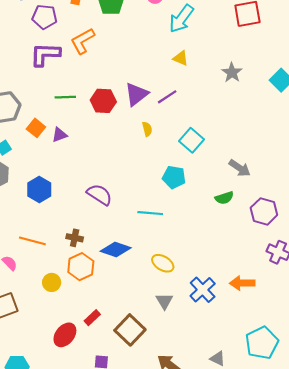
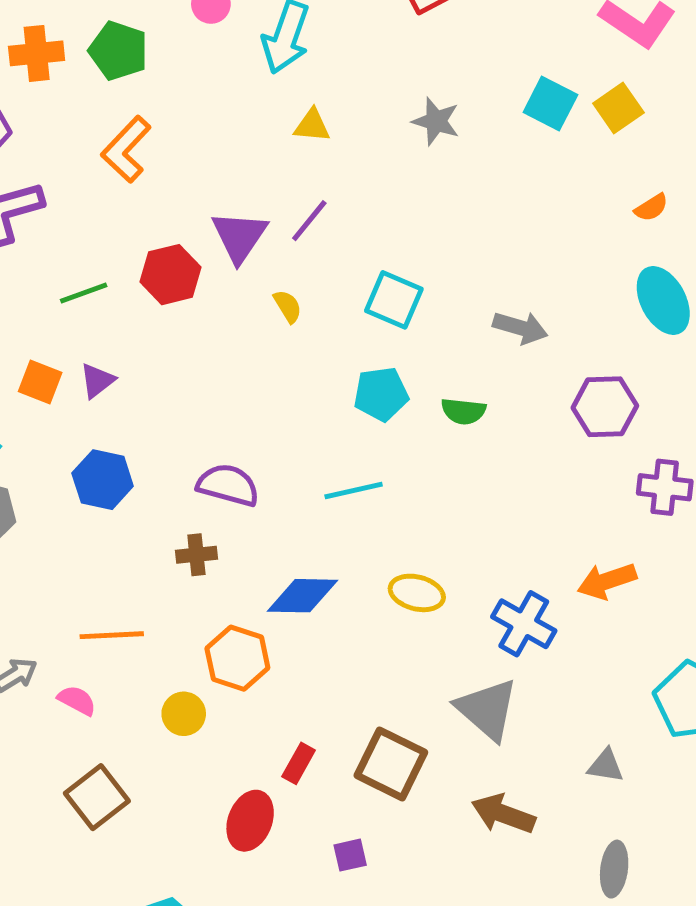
orange L-shape: (83, 41) -> (126, 149), moved
blue hexagon: (39, 189) -> (103, 480), moved
green semicircle: (224, 198) -> (463, 411), moved, turned 42
brown cross: (75, 238) -> (196, 555), moved
gray triangle: (164, 301) -> (487, 709), moved, size x1.6

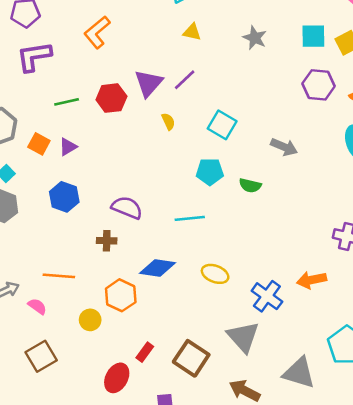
cyan square: (550, 104) -> (313, 36), turned -35
purple hexagon: (605, 407) -> (319, 85), moved
gray triangle: (606, 766) -> (299, 373), size x1.8

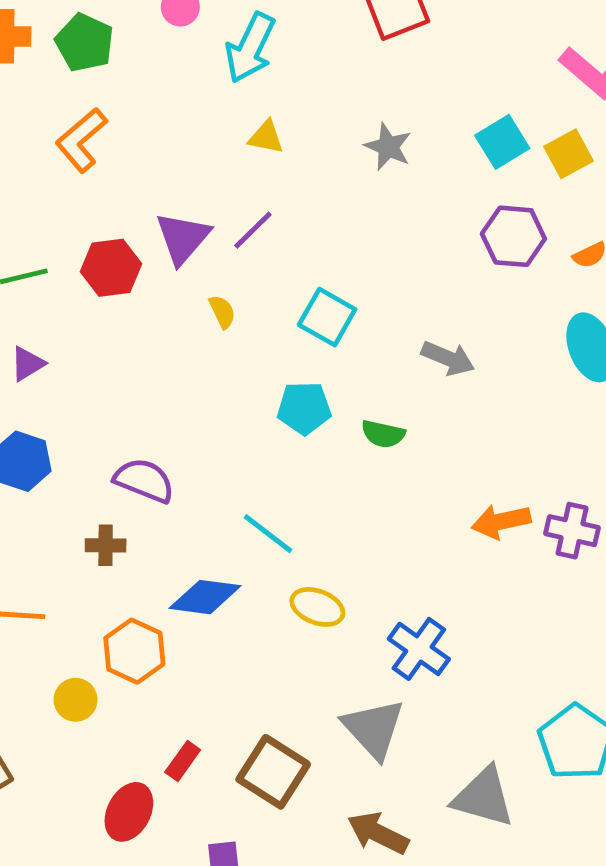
cyan square: (313, 36) -> (502, 142), turned -30
cyan line: (190, 218) -> (268, 534), moved, turned 44
orange arrow: (311, 280) -> (501, 521), moved

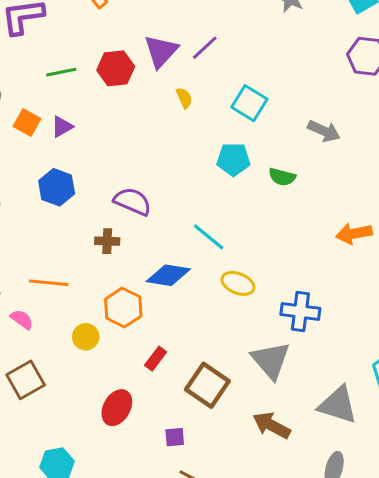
blue cross: (419, 649) -> (300, 311), turned -30
red rectangle: (183, 761) -> (156, 359), moved

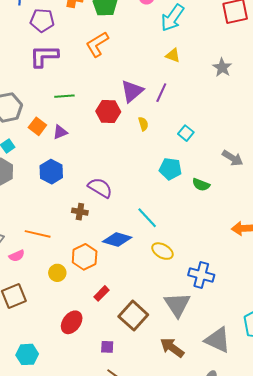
purple line: (205, 48) -> (161, 93), turned -30
red hexagon: (116, 68) -> (108, 112), moved
cyan square: (249, 103) -> (186, 133), size x0.7
pink semicircle: (22, 319) -> (17, 256), turned 112

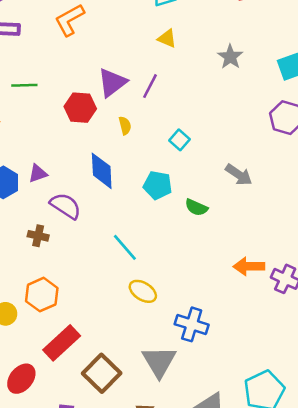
purple triangle: (60, 132) -> (38, 174), moved
blue diamond: (117, 239) -> (102, 171), moved, turned 68
red rectangle: (102, 293) -> (62, 343), size x1.8

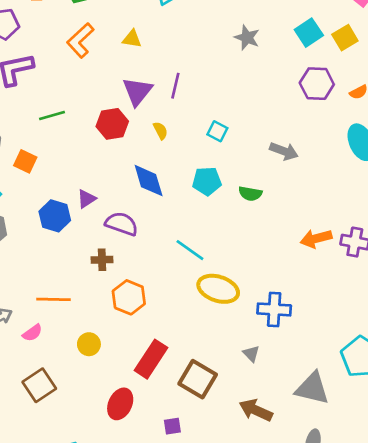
yellow triangle: (167, 39) -> (132, 39), moved
yellow ellipse: (143, 291) -> (218, 289), size x1.4
orange hexagon: (42, 295) -> (129, 297), moved
gray triangle: (159, 362) -> (251, 354), size x0.5

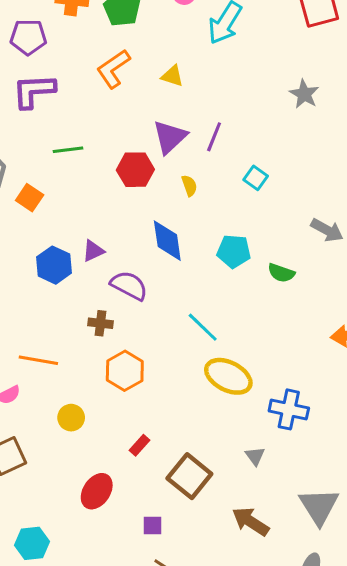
cyan square: (217, 131) -> (256, 178), moved
red rectangle: (151, 359) -> (140, 445), size x0.5
gray triangle: (312, 388) -> (319, 506), turned 36

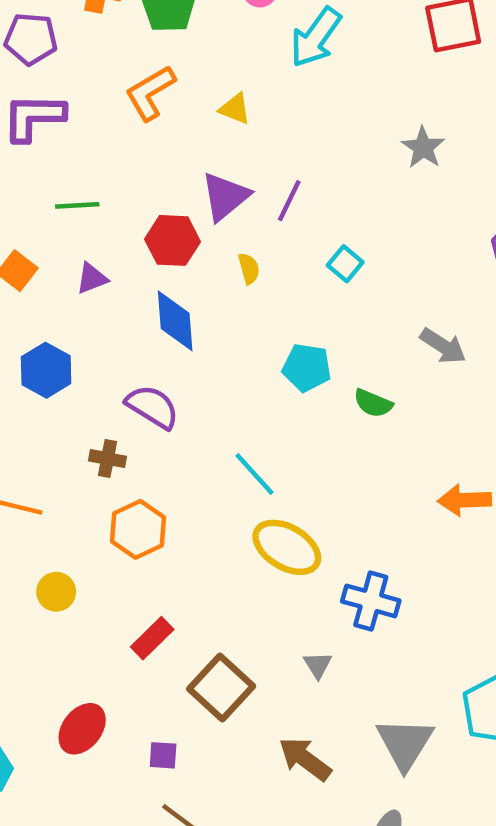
blue diamond: (167, 241) -> (175, 321), moved
purple triangle: (93, 251) -> (92, 278), moved
red rectangle: (140, 445) -> (152, 638), size x1.4
red ellipse: (97, 491) -> (82, 729), moved

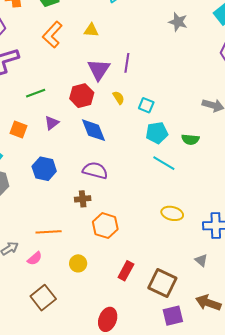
cyan square: (345, 264) -> (146, 105), moved
cyan line: (254, 474) -> (164, 163), moved
yellow ellipse: (287, 547) -> (172, 213), size x0.7
purple square: (163, 755) -> (173, 316), moved, size x1.5

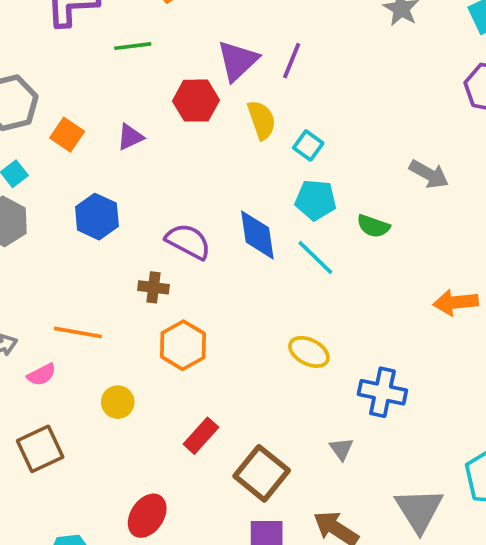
green line: (36, 93) -> (133, 46), moved
yellow semicircle: (119, 98) -> (262, 120), size x1.5
blue diamond: (94, 130) -> (257, 235), moved

